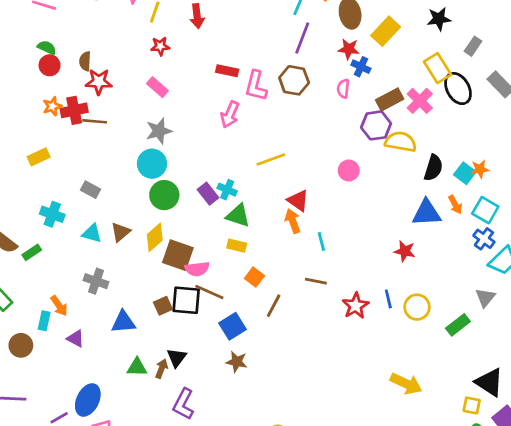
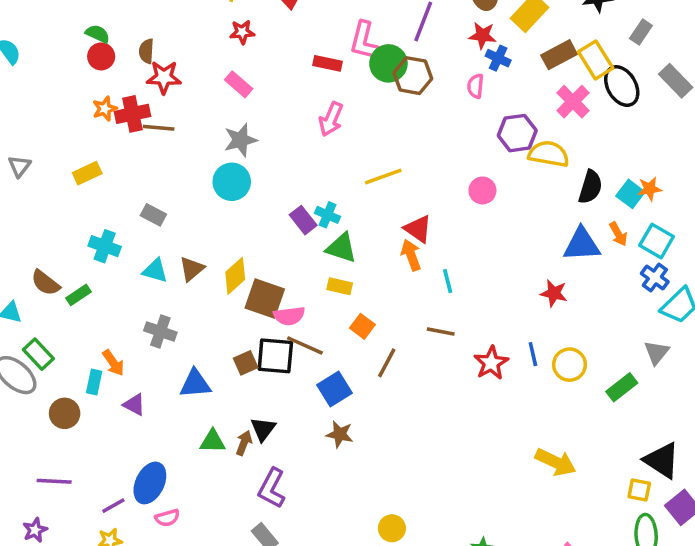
pink L-shape: (256, 86) -> (364, 41), moved
brown rectangle: (390, 99) -> (559, 55), moved
green circle: (164, 195) -> (388, 63), moved

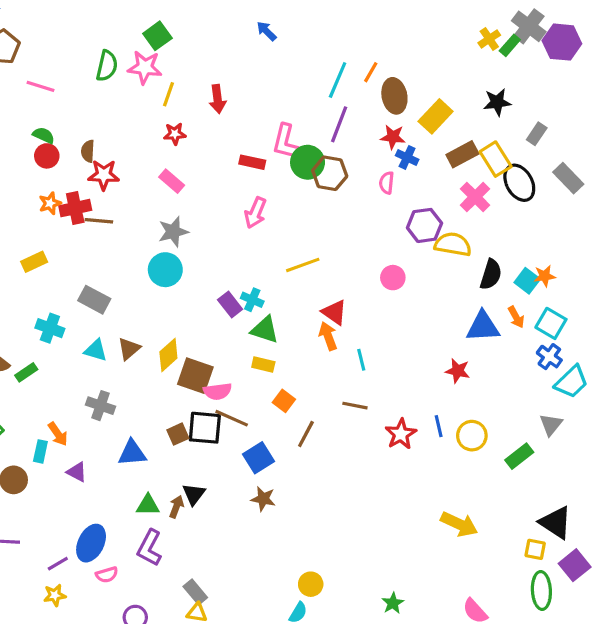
gray rectangle: (153, 215) -> (94, 300), size x1.4
purple L-shape: (272, 488) -> (149, 548), moved

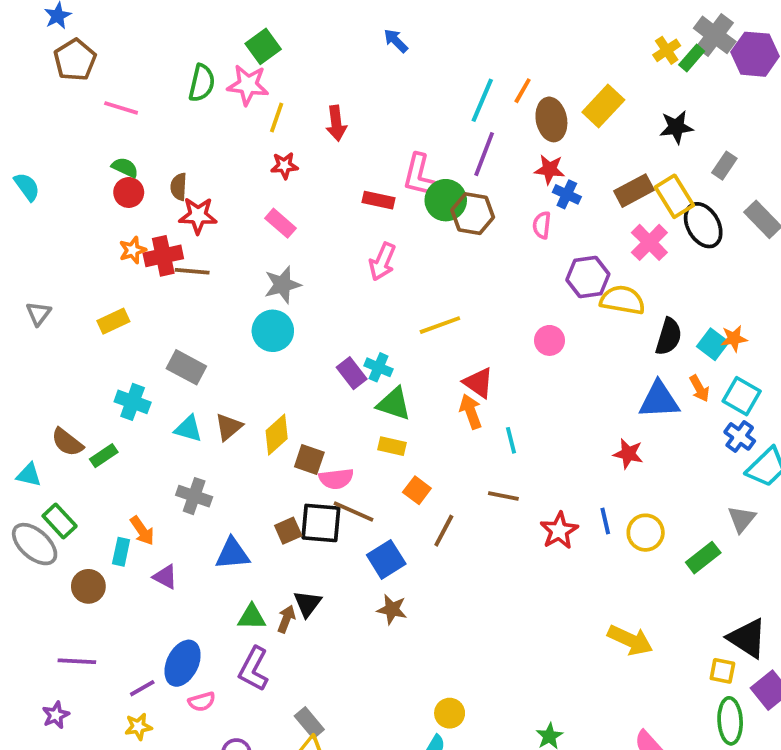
yellow rectangle: (436, 116) -> (603, 106), moved
brown square: (195, 376) -> (309, 460), size x0.7

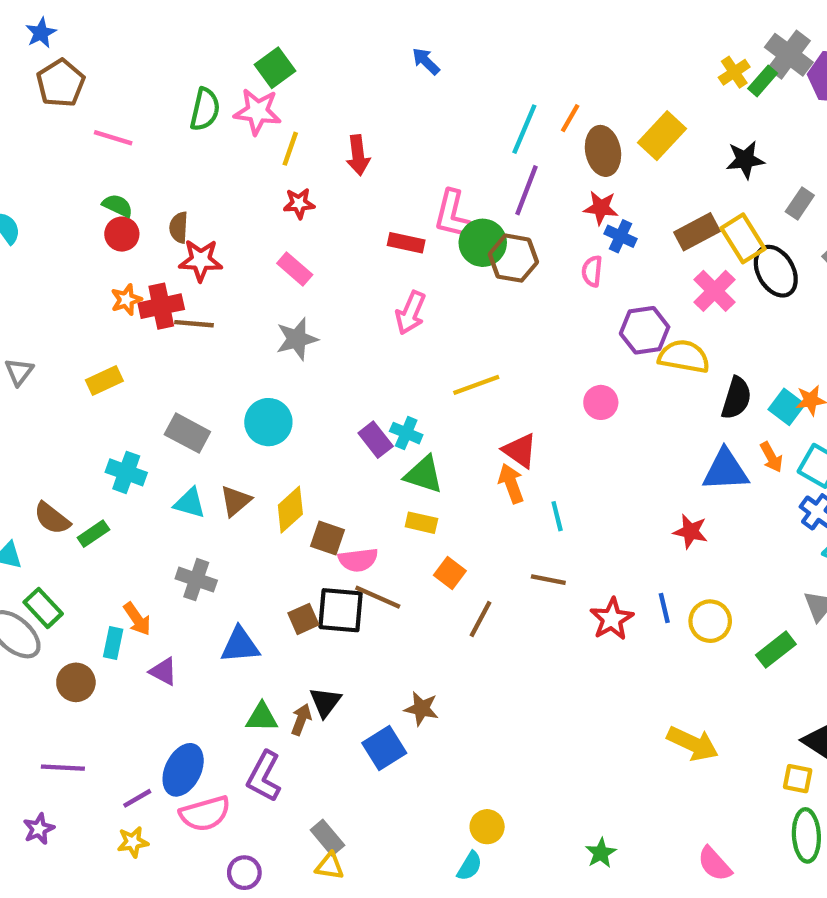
cyan circle: (273, 331) -> (268, 422), moved
blue square: (386, 559) -> (384, 748), moved
pink semicircle: (202, 702) -> (205, 814), size x1.6

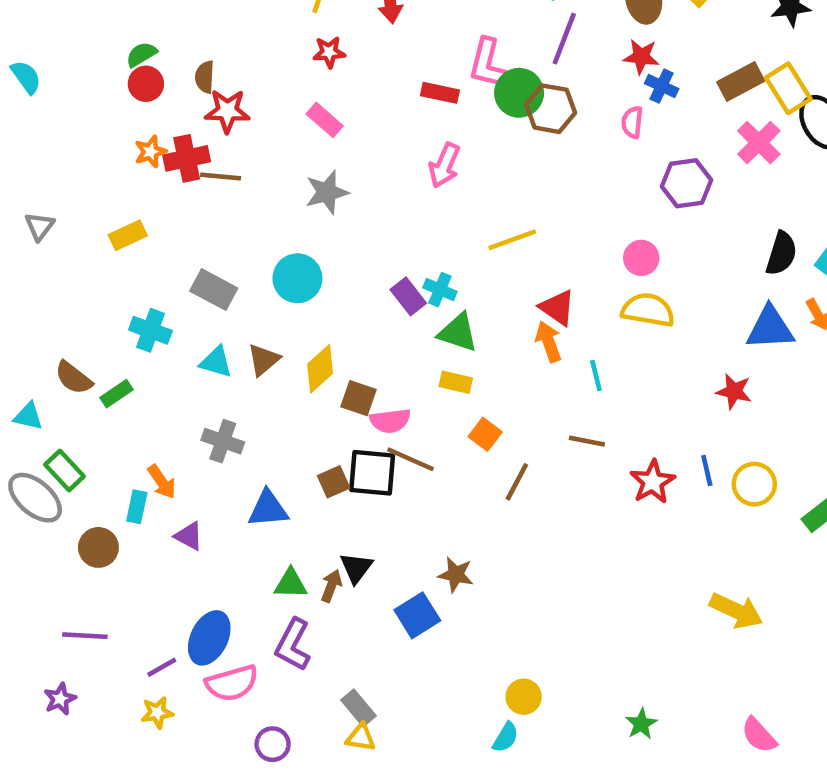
green semicircle: (117, 206) -> (141, 54), turned -56
yellow semicircle: (684, 356) -> (648, 310), moved

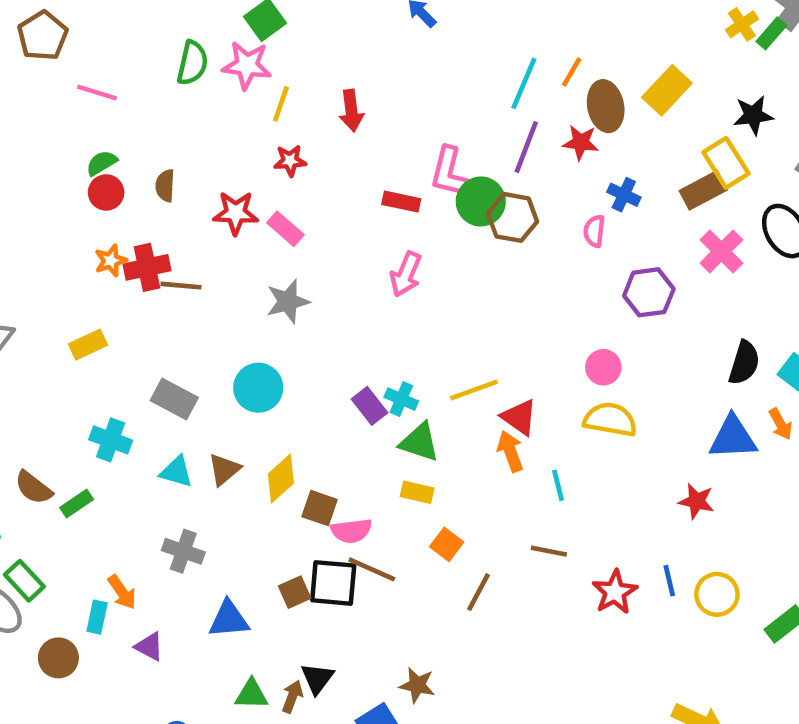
red star: (641, 57) -> (581, 142), moved
yellow rectangle: (788, 88) -> (726, 163), moved
red star: (227, 111) -> (236, 213), moved
yellow line: (512, 240) -> (474, 390), moved

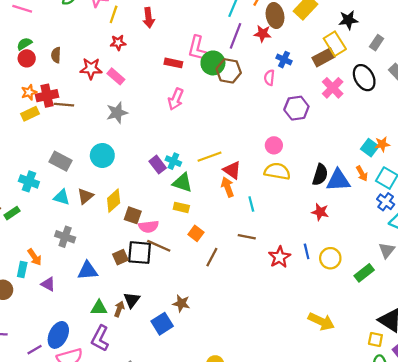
yellow rectangle: (88, 345) -> (30, 114), moved
black semicircle: (744, 363) -> (320, 175), moved

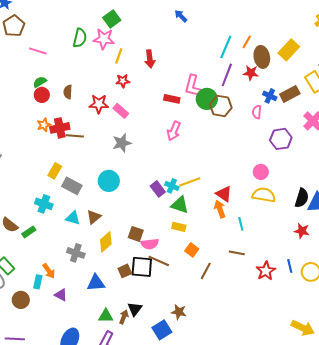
brown rectangle: (324, 57) -> (290, 94), moved
yellow rectangle: (30, 114) -> (55, 171), moved, turned -35
yellow line: (210, 157) -> (190, 182), moved
yellow diamond: (114, 201) -> (106, 242), moved

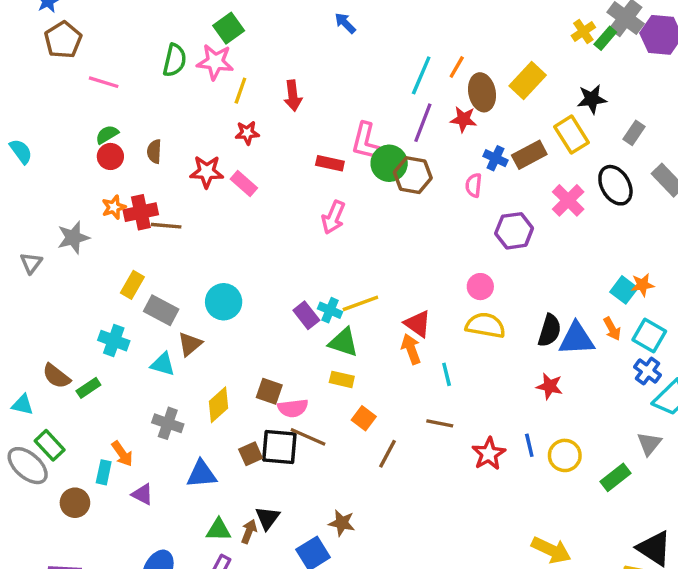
gray star: (122, 143) -> (73, 238), moved
brown triangle: (94, 217) -> (190, 344), moved

